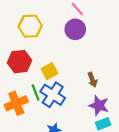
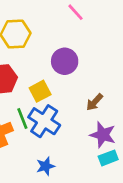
purple circle: (75, 29) -> (65, 61), moved
brown arrow: (92, 80) -> (95, 102), turned 64

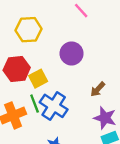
yellow square: (40, 91) -> (38, 79), moved

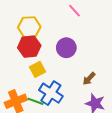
red hexagon: (17, 69) -> (29, 47), moved
green line: (35, 104) -> (35, 101), moved, turned -49

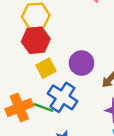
purple circle: (66, 48) -> (82, 63), moved

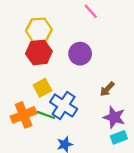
purple circle: (82, 63) -> (80, 54), moved
yellow square: (46, 68) -> (42, 88), moved

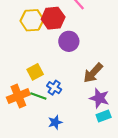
red hexagon: (39, 52) -> (53, 18), moved
brown arrow: (107, 89) -> (93, 73), size x1.5
blue cross: (64, 105) -> (54, 88), size x0.6

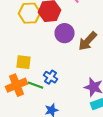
yellow square: (35, 72) -> (24, 62), moved, turned 35
brown arrow: (93, 73) -> (88, 41), moved

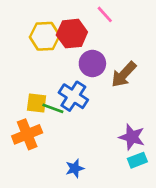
blue cross: (50, 77) -> (73, 96), moved, size x1.5
green line: (36, 85) -> (53, 108), moved

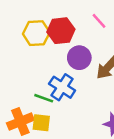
pink line: (105, 14) -> (99, 21), moved
yellow square: (37, 103) -> (41, 123), moved

